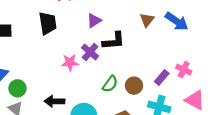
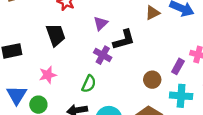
brown triangle: (147, 20) -> (153, 13), turned 35
pink star: (70, 62) -> (48, 75), moved
green semicircle: (110, 84) -> (89, 84), moved

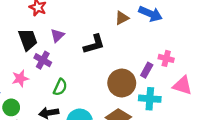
purple triangle: (101, 23) -> (57, 35), moved
purple cross: (103, 55) -> (43, 60), moved
brown circle: (152, 80) -> (122, 83), size x1.6

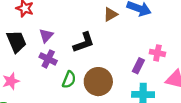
purple cross: (43, 60) -> (48, 59), moved
brown circle: (122, 83) -> (98, 82), moved
green semicircle: (60, 87) -> (69, 80), moved

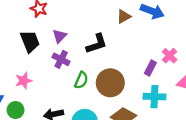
pink cross: (157, 53) -> (170, 56), turned 32

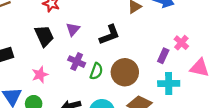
purple cross: (61, 59) -> (77, 62), moved

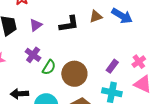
black L-shape: (110, 35) -> (69, 24), moved
pink cross: (181, 43) -> (139, 62), moved

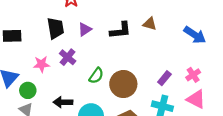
brown triangle: (96, 16) -> (150, 24), turned 32
blue arrow: (122, 16) -> (195, 35), moved
purple cross: (33, 55) -> (68, 57), moved

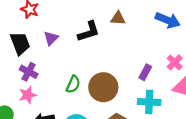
purple cross: (68, 57) -> (29, 72), moved
pink star: (41, 64) -> (28, 95), moved

